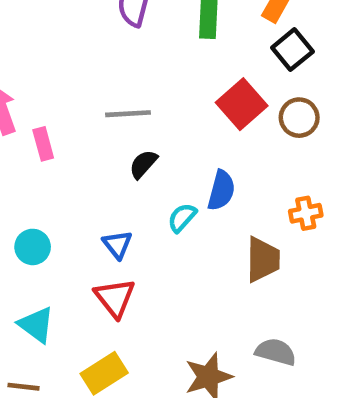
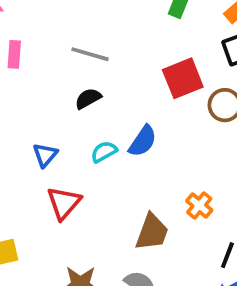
orange cross: (306, 213) -> (199, 205), moved, turned 32
brown trapezoid: (263, 260) -> (152, 232), moved
red triangle: (115, 298) -> (64, 203), moved

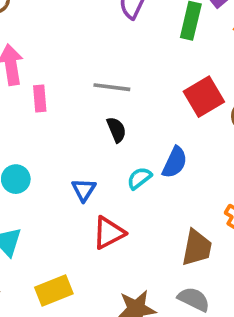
black semicircle: (88, 98) -> (116, 130), turned 105
red triangle: (64, 203) -> (109, 233), turned 30

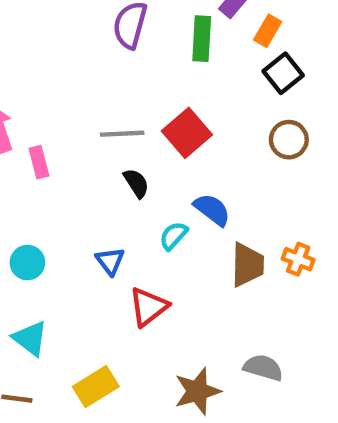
red square: (204, 97) -> (187, 133), moved
blue semicircle: (175, 162) -> (212, 210), turned -68
brown trapezoid: (197, 248) -> (247, 265), moved

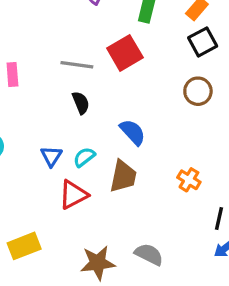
red square: (187, 133) -> (125, 53), moved
cyan semicircle: (174, 236) -> (84, 157), moved
brown trapezoid: (247, 265) -> (123, 176), moved

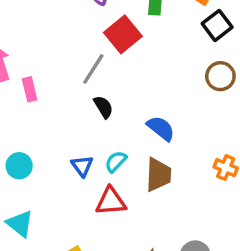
red square: (125, 53) -> (123, 34), moved
gray line: (77, 65) -> (93, 69), turned -56
red triangle: (73, 195) -> (111, 201), turned 32

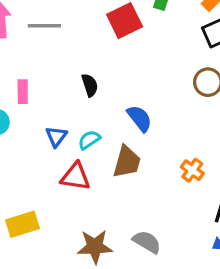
gray line: (93, 69) -> (44, 26), moved, turned 44
pink rectangle: (30, 89) -> (23, 92), moved

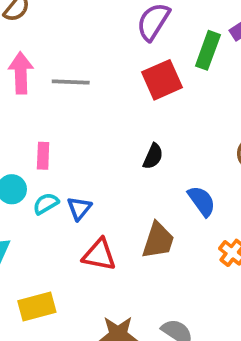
black semicircle: (90, 85) -> (153, 156), moved, turned 40
blue semicircle: (139, 118) -> (202, 201), moved
cyan semicircle: (89, 140) -> (46, 204), moved

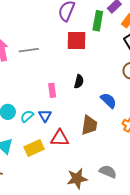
red square: (162, 80) -> (76, 41), turned 35
pink rectangle: (43, 156) -> (52, 90), moved
yellow rectangle: (37, 307) -> (34, 148), moved

